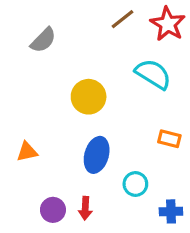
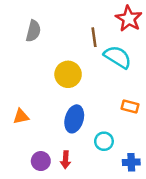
brown line: (122, 19) -> (94, 37), moved, turned -60
gray semicircle: (43, 40) -> (33, 31), turned -30

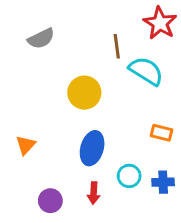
gray semicircle: (33, 31) -> (41, 39), turned 50
orange triangle: (21, 116) -> (26, 145), turned -35
red arrow: (66, 160) -> (94, 193), moved
blue cross: (131, 162) -> (163, 182), moved

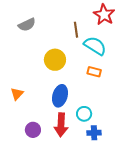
orange rectangle: (162, 133) -> (94, 72), moved
blue cross: (163, 182) -> (94, 133), moved
red arrow: (94, 193) -> (61, 125), size x1.6

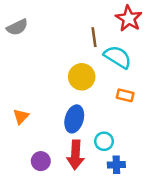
gray semicircle: (27, 25) -> (17, 27), moved
yellow circle: (55, 60) -> (82, 77), moved
orange rectangle: (94, 72) -> (125, 95), moved

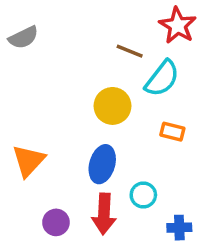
brown line: (94, 37) -> (130, 51), turned -60
cyan semicircle: (118, 57) -> (162, 79), turned 96
orange triangle: (21, 116) -> (29, 161), size x1.5
blue cross: (116, 165) -> (179, 228), moved

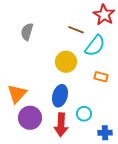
gray semicircle: (23, 37) -> (27, 32), moved, turned 132
purple circle: (56, 222) -> (30, 118), moved, size x1.5

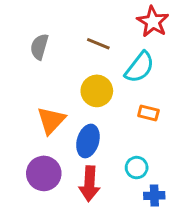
brown line: (76, 30) -> (98, 44), moved
orange triangle: (17, 94) -> (51, 120), moved
cyan circle: (84, 114) -> (137, 168), moved

